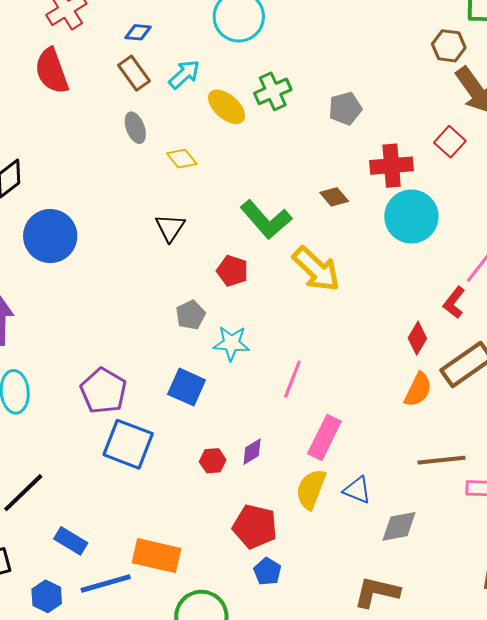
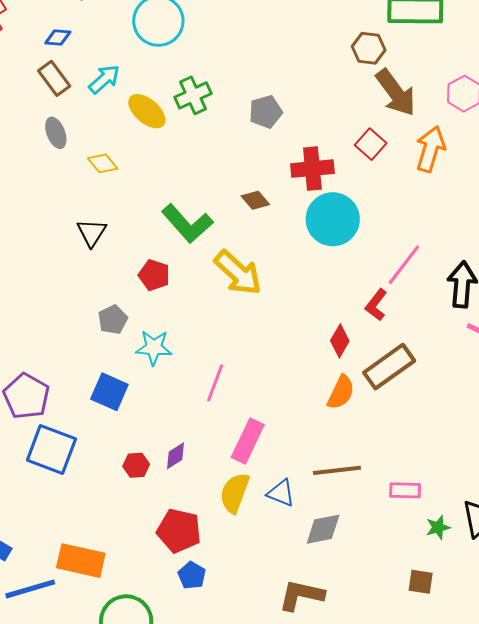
brown line: (442, 460) -> (337, 470), moved

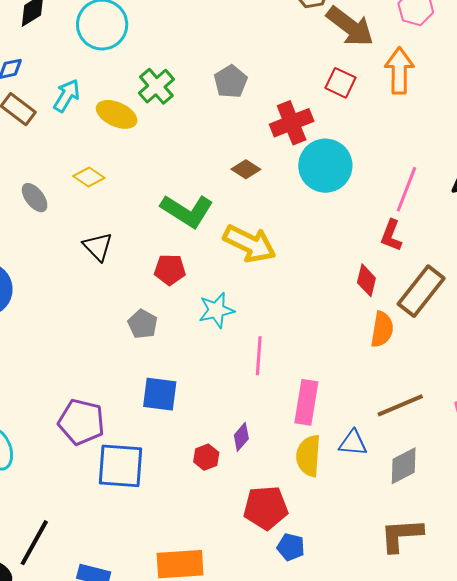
gray ellipse: (56, 133) -> (35, 198), moved
cyan star: (154, 348) -> (216, 310), moved

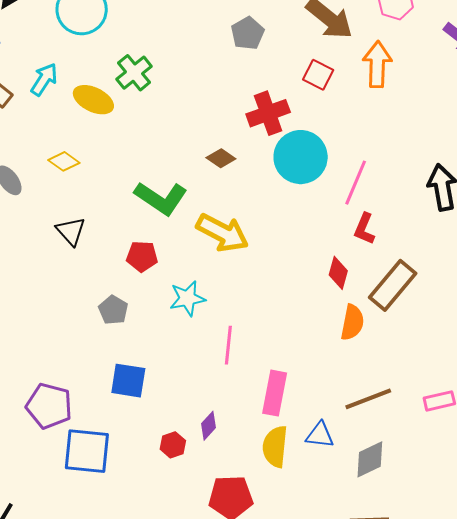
gray pentagon: (231, 82) -> (248, 33), moved
pink line: (407, 189) -> (356, 183), moved

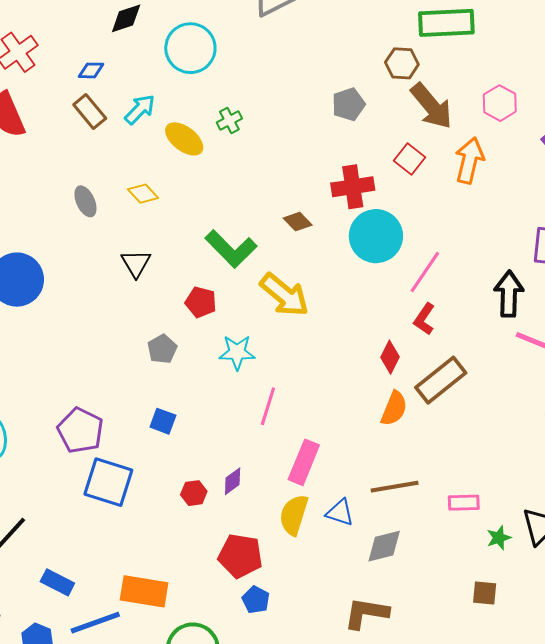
green cross: (134, 73) -> (229, 120), size x0.7
blue square: (128, 381) -> (163, 421), size x0.7

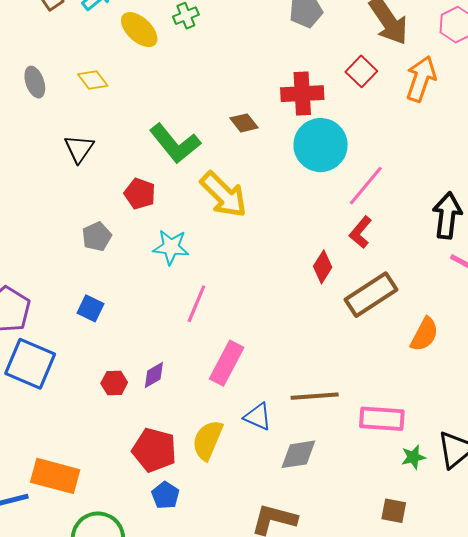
orange semicircle: (394, 408) -> (424, 334), moved
pink rectangle: (464, 503) -> (382, 419), size x1.4
yellow semicircle: (294, 515) -> (207, 440), moved

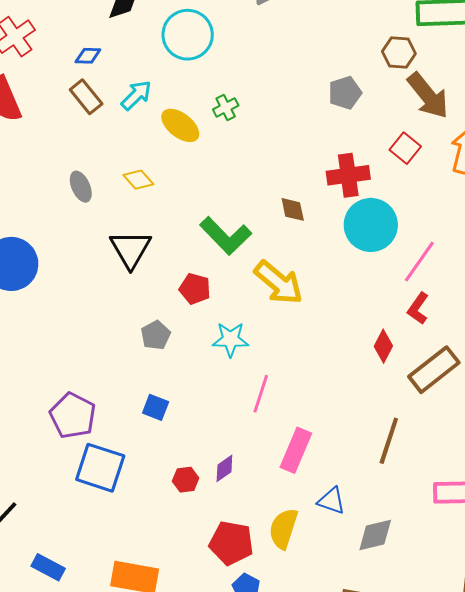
brown diamond: (244, 123) -> (293, 209), turned 32
black triangle: (79, 149) -> (131, 249), size x1.4
brown line: (315, 396) -> (389, 441), moved, turned -63

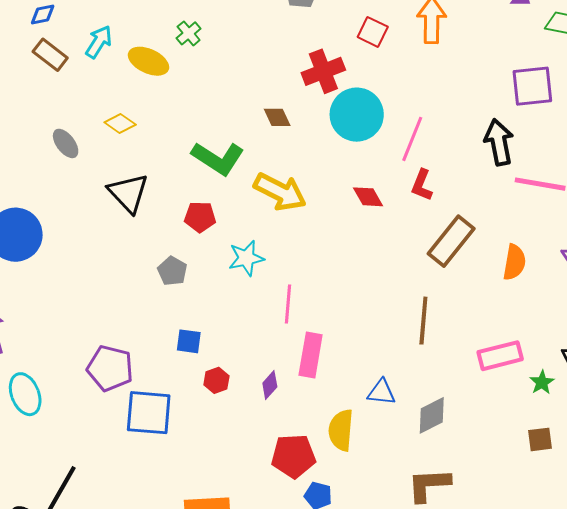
red diamond: (383, 346) -> (368, 197), moved, turned -44
pink rectangle: (296, 450) -> (311, 355), moved
red hexagon: (186, 480) -> (216, 380), moved

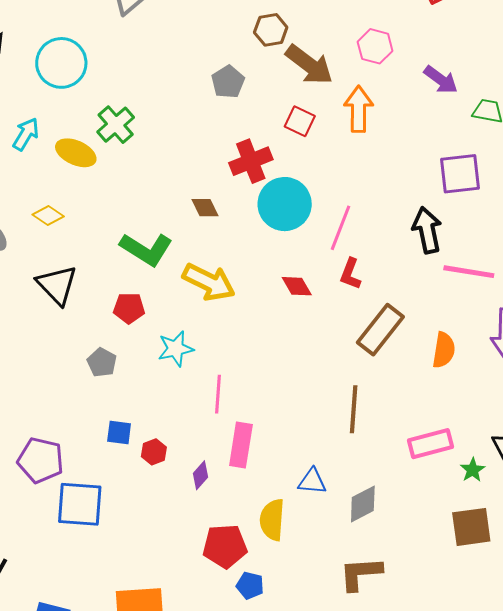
green cross: (189, 33) -> (116, 125), size x1.5
red hexagon: (216, 380) -> (154, 452), moved
brown square: (540, 439) -> (471, 527), size x1.6

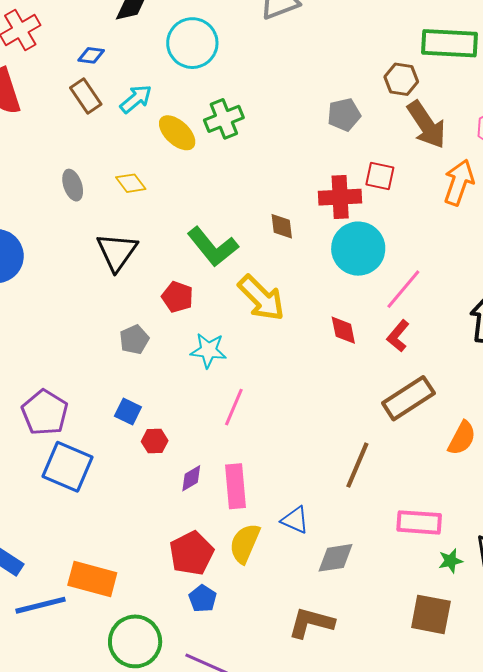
red square: (300, 121) -> (380, 176), moved, turned -32
pink rectangle: (241, 445) -> (236, 486), moved, turned -33
red pentagon: (225, 546) -> (192, 553), turned 30

